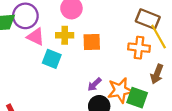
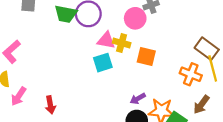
pink triangle: (36, 37) -> (106, 40), moved, turned -30
cyan square: (52, 59) -> (103, 63), turned 36

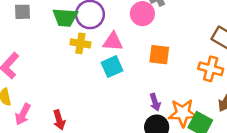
yellow cross: (122, 43) -> (80, 43), moved
purple arrow: (138, 99) -> (155, 102), turned -72

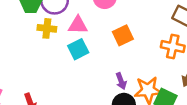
orange square: (159, 55) -> (123, 35), turned -30

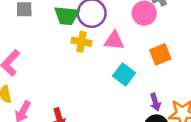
cyan square: (78, 49) -> (124, 74), moved, turned -30

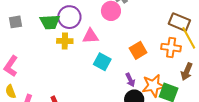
orange square: (160, 54) -> (138, 50), moved

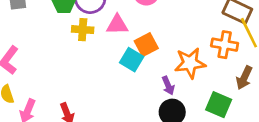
orange square: (138, 50) -> (146, 45), moved
orange star: (153, 86) -> (190, 63), moved

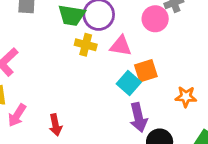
orange star: (190, 63) -> (186, 97), size x0.7
purple arrow: (168, 86) -> (138, 117), moved, size x1.5

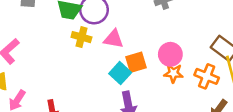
pink circle: (155, 19) -> (170, 54), moved
orange star: (186, 97) -> (173, 73), moved

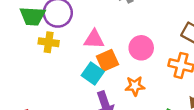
pink triangle: (114, 39) -> (94, 39), moved
orange star: (173, 73) -> (135, 86), moved

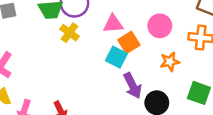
yellow cross: (49, 42) -> (70, 33), turned 36
orange star: (135, 86) -> (170, 62), moved

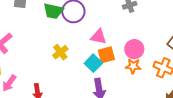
yellow cross: (70, 33) -> (60, 52), moved
orange star: (170, 62) -> (133, 66), moved

